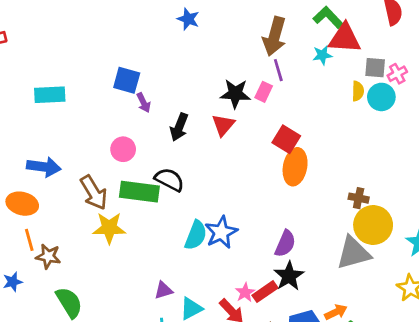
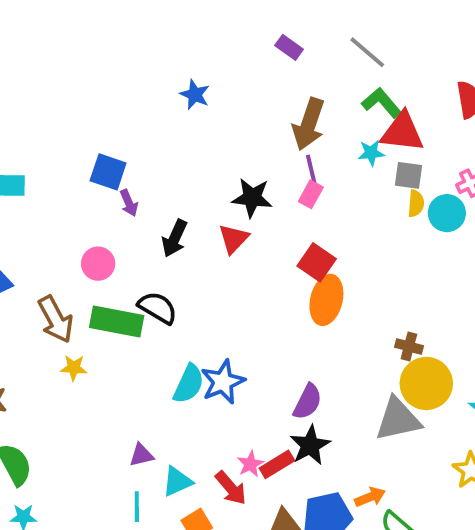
gray square: (375, 68) -> (409, 175), moved
pink rectangle: (264, 92) -> (311, 194), moved
yellow star: (109, 228) -> (74, 368), size x0.6

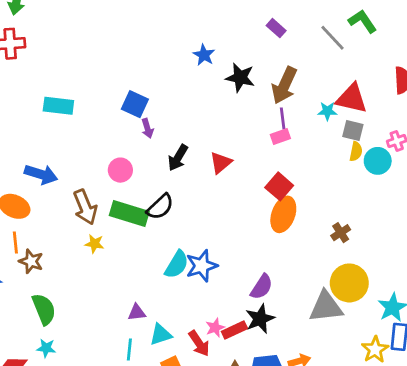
green L-shape: (382, 103) -> (363, 21), moved
pink rectangle: (311, 194) -> (280, 137), turned 36
black star: (252, 198) -> (240, 78), moved
black semicircle: (158, 308) -> (160, 207), turned 100
brown cross: (409, 346) -> (341, 233), moved, turned 36

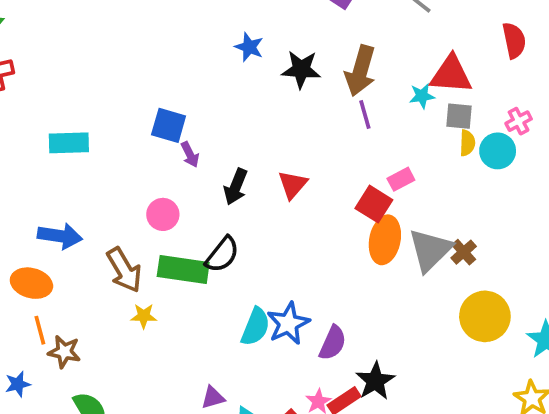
pink rectangle: (280, 137) -> (401, 179), moved
purple semicircle: (262, 287) -> (333, 343), moved
gray triangle: (326, 307) -> (430, 250), moved, turned -30

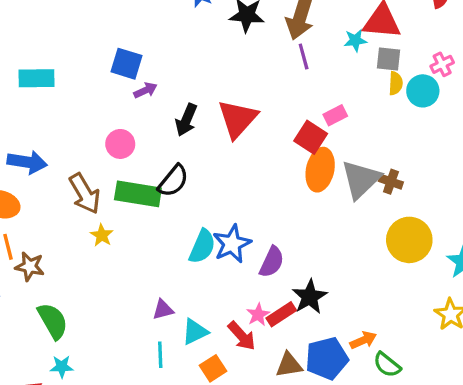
purple arrow: (190, 155) -> (145, 90), turned -90
red triangle: (293, 185) -> (238, 119), size x1.5
brown cross: (464, 252) -> (391, 182), turned -30
yellow star: (144, 316) -> (102, 235), turned 30

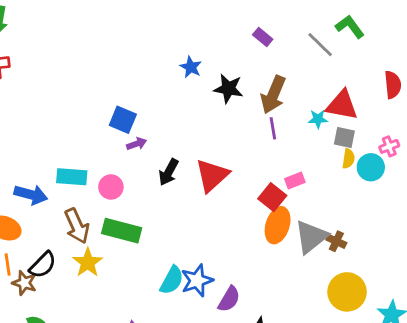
cyan rectangle: (36, 78) -> (72, 177), moved
black semicircle: (173, 181) -> (43, 265), moved
yellow star: (102, 235) -> (88, 263), size x1.5

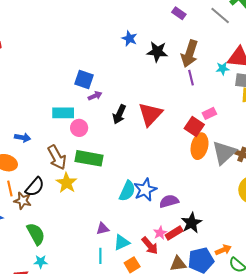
cyan rectangle: (72, 177) -> (63, 113), moved
blue arrow: (31, 195) -> (23, 138), size x0.7
purple semicircle: (229, 299) -> (169, 201), turned -132

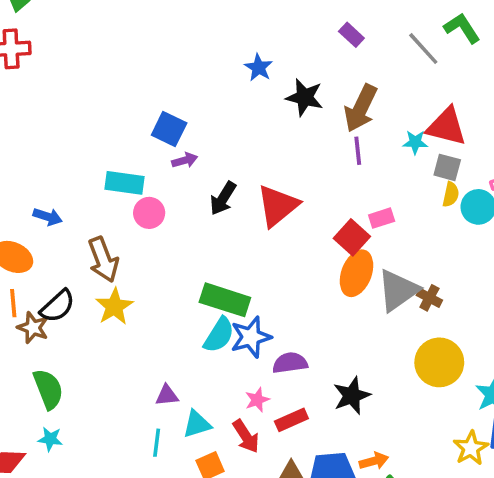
green rectangle: (89, 158) -> (225, 300), moved
black star: (191, 223) -> (352, 396), moved
pink star: (160, 233) -> (257, 400), moved

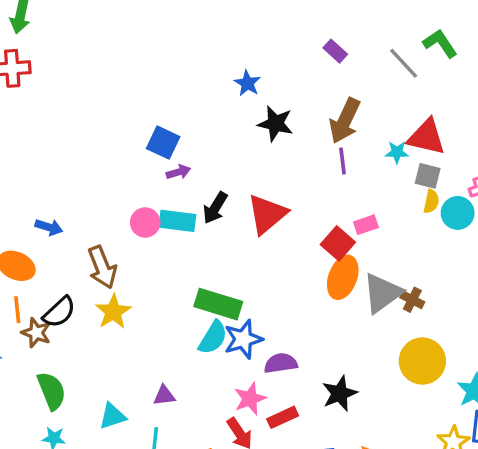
black star: (305, 97) -> (275, 124), moved
cyan rectangle: (125, 183) -> (177, 221), moved
pink star: (257, 400) -> (250, 399), size x1.4
cyan triangle: (197, 424) -> (112, 416), moved

